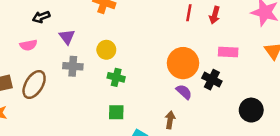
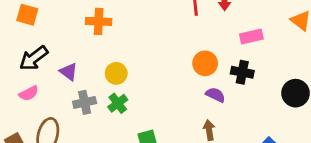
black arrow: (41, 17) -> (34, 58), size x1.5
orange circle: (183, 63) -> (205, 63), size x0.7
green cross: (116, 77) -> (118, 103), moved, turned -35

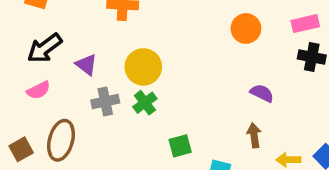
orange circle: (205, 63) -> (246, 28), moved
black cross: (242, 72) -> (312, 57), moved
yellow circle: (116, 73) -> (143, 67), size x1.4

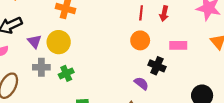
black cross: (312, 57) -> (157, 66), moved
yellow circle: (143, 67) -> (59, 42), moved

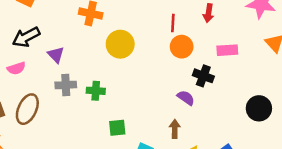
red line: (141, 13) -> (173, 23), moved
yellow circle: (59, 42) -> (120, 44), moved
green cross: (66, 73) -> (96, 91), turned 32

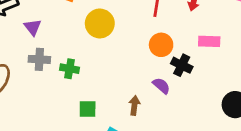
orange circle: (182, 47) -> (161, 45), moved
brown arrow: (175, 129) -> (134, 105), moved

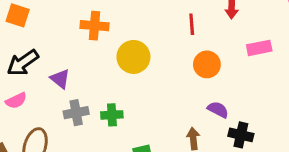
black cross: (182, 65) -> (241, 135), moved

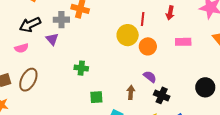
yellow circle: (133, 57) -> (128, 35), moved
gray cross: (76, 113) -> (61, 20), moved

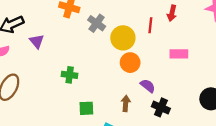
red line: (143, 19) -> (150, 25), moved
gray cross: (61, 20) -> (97, 23), moved, turned 35
pink rectangle: (183, 42) -> (179, 54), moved
orange circle: (148, 46) -> (130, 63), moved

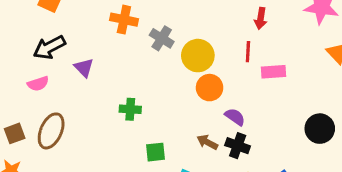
red line: (150, 25) -> (248, 52), moved
brown arrow: (126, 103) -> (207, 142), turned -63
black cross: (161, 107) -> (238, 146), moved

